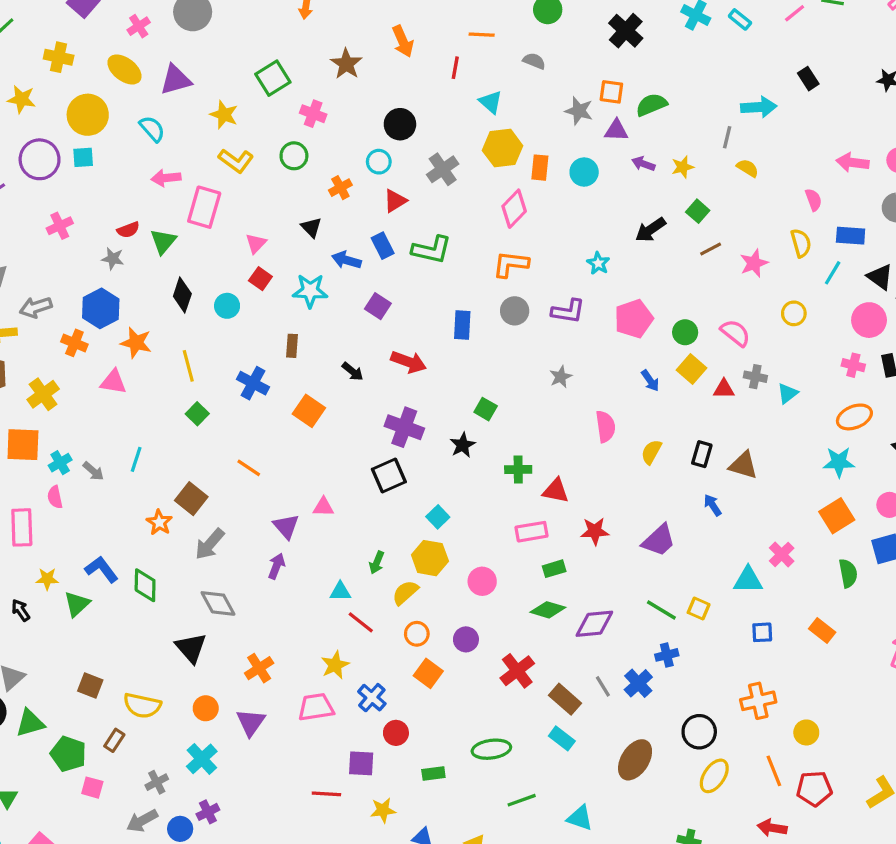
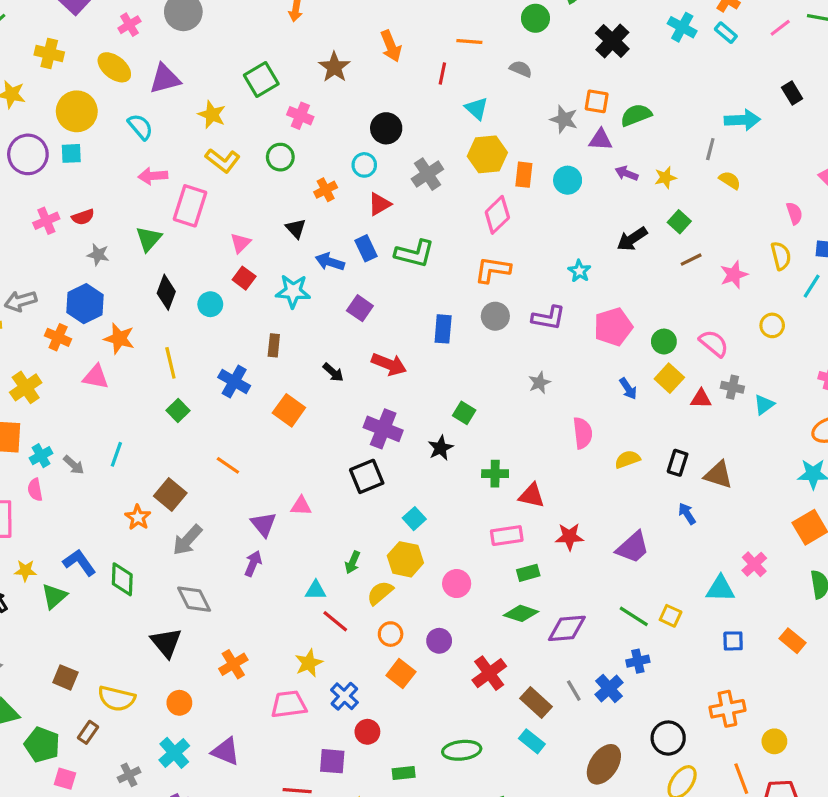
red semicircle: (128, 230) -> (83, 217), moved
yellow semicircle: (651, 452) -> (628, 459), turned 40
purple triangle: (251, 722) -> (226, 751), moved, turned -44

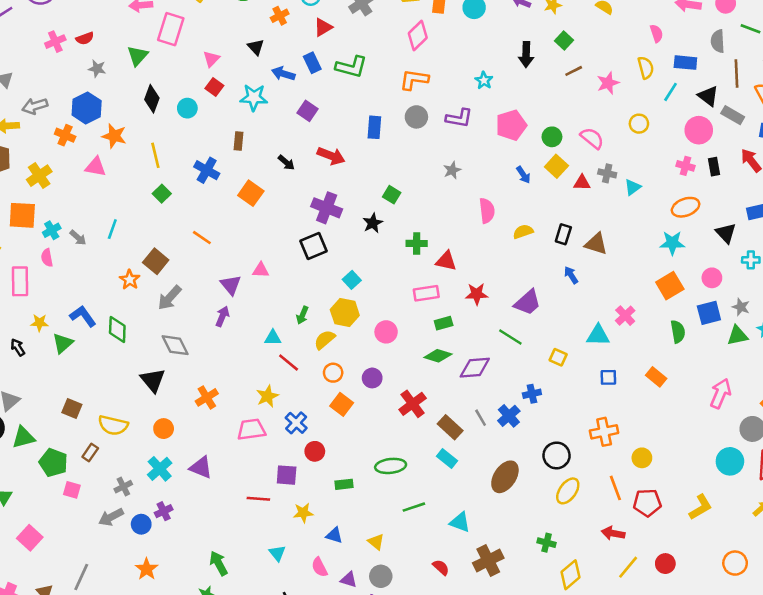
black arrow: (632, 239) -> (526, 55), turned -55
green line: (634, 616) -> (510, 337), moved

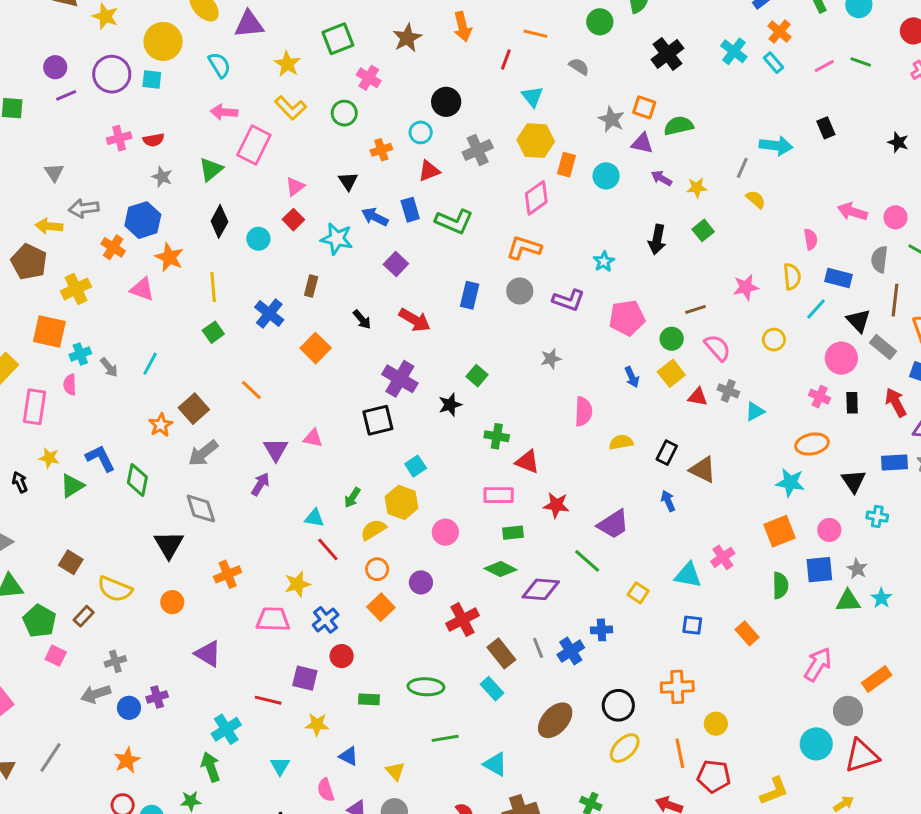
brown line: (574, 71) -> (696, 309), moved
cyan cross: (160, 469) -> (226, 729), moved

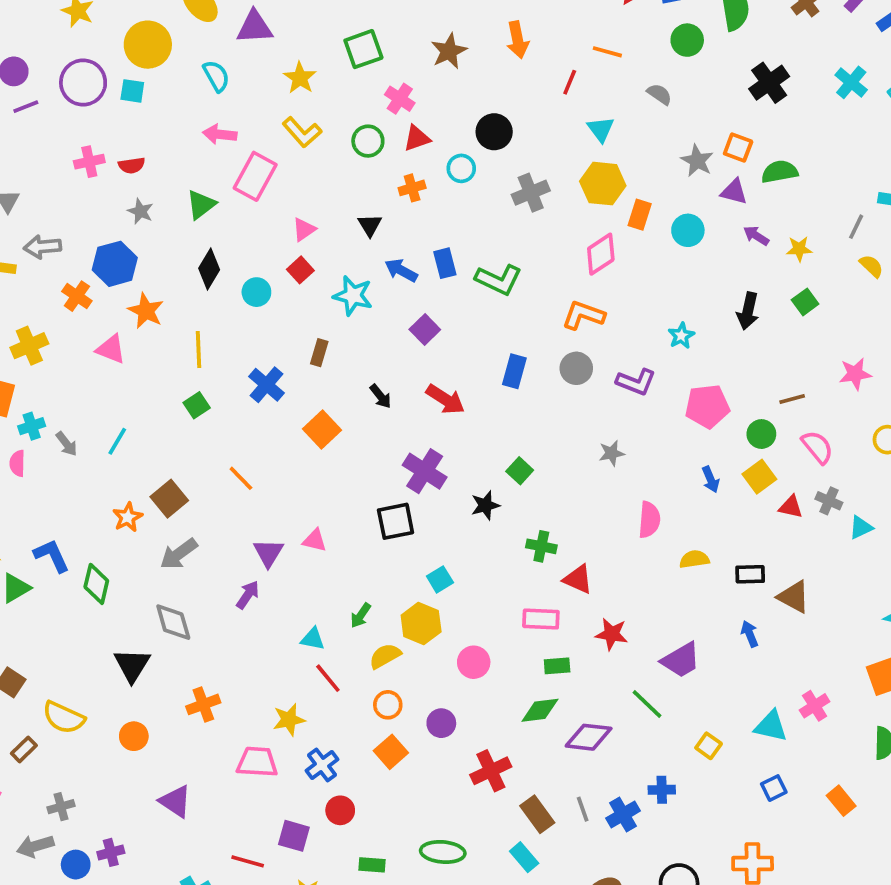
red triangle: (429, 171) -> (417, 138), moved
black rectangle: (667, 453) -> (750, 574), turned 60
green diamond: (500, 569) -> (540, 710), turned -36
blue square: (692, 625) -> (774, 788), turned -36

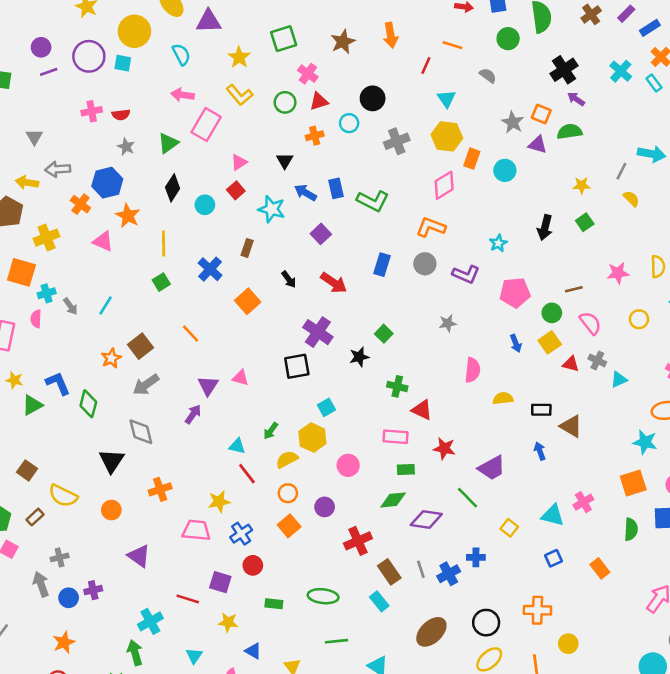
purple arrow: (756, 236) -> (576, 99), moved
gray arrow: (35, 846) -> (41, 584), turned 85

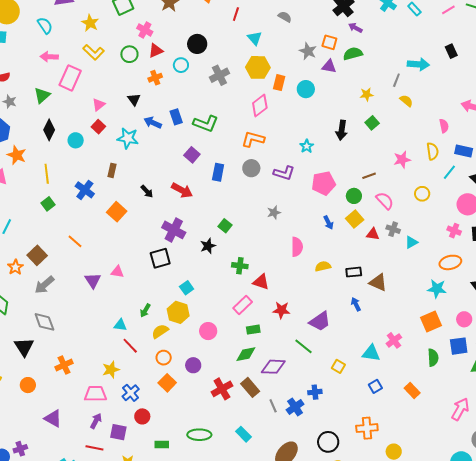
purple square: (321, 234) -> (192, 155), moved
purple arrow: (193, 414) -> (96, 421), moved
pink rectangle: (396, 437) -> (243, 305), turned -42
brown rectangle: (389, 572) -> (250, 387), moved

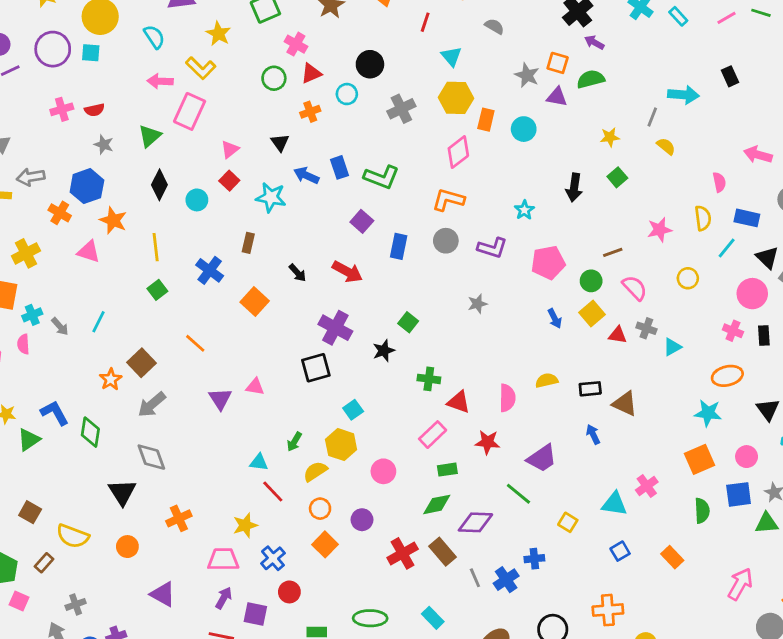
yellow L-shape: (94, 52) -> (201, 68), moved
pink semicircle: (297, 247) -> (507, 398), moved

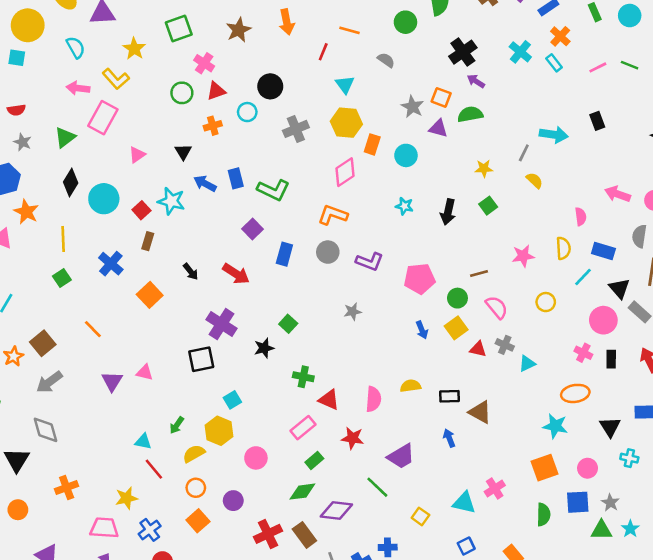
red square: (229, 181) -> (141, 210), moved
cyan circle: (197, 200) -> (104, 199), size x1.5
cyan star: (524, 210) -> (404, 206), moved, turned -30
green rectangle: (447, 470) -> (314, 460), turned -36

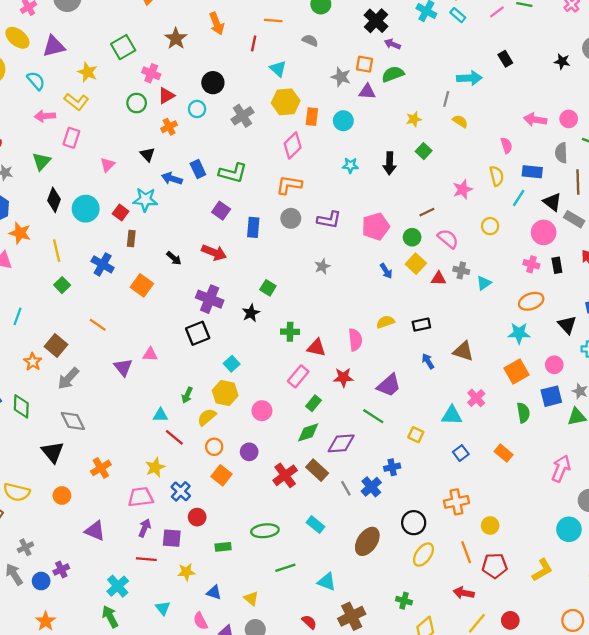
pink rectangle: (103, 118) -> (71, 138), size x0.7
brown triangle: (480, 412) -> (463, 351), moved

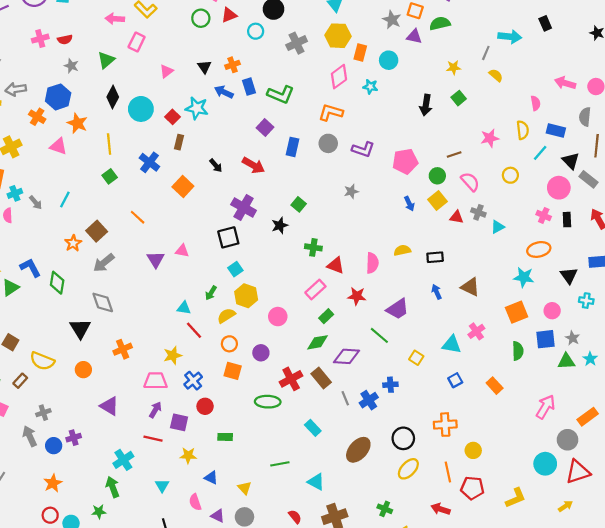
orange cross: (169, 127) -> (233, 65), moved
cyan star: (350, 165) -> (370, 87), moved
cyan square: (232, 364) -> (235, 269), moved
orange square: (221, 475) -> (233, 371), turned -30
green ellipse: (265, 531) -> (268, 402), moved

